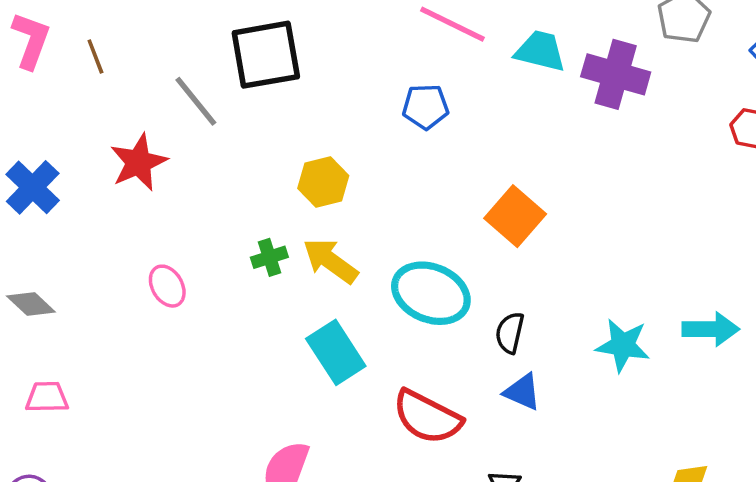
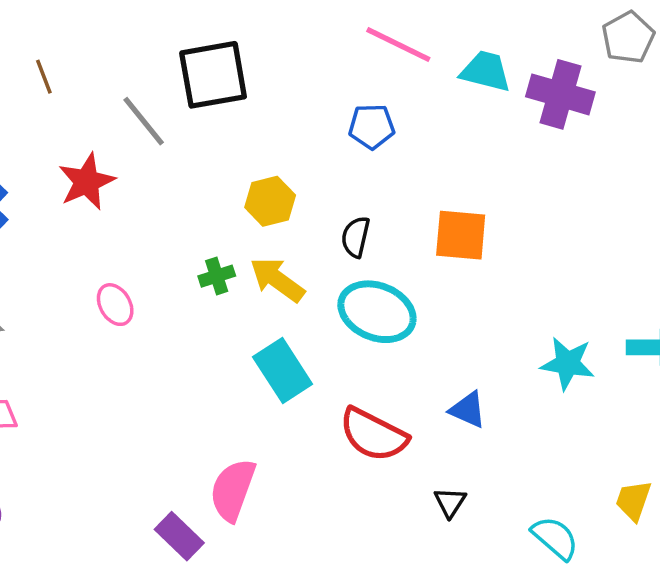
orange square: (515, 216) -> (461, 235), turned -36
black semicircle: (510, 333) -> (356, 237), moved

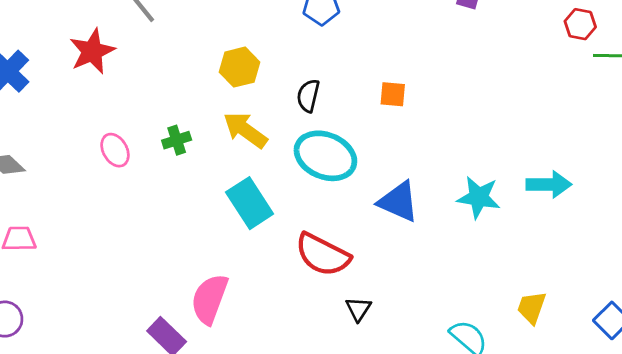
orange square: (461, 235) -> (393, 94), size x0.6
green cross: (217, 276) -> (177, 140), moved
blue triangle: (468, 410) -> (398, 202), moved, size x1.4
black triangle: (450, 502) -> (358, 309), moved

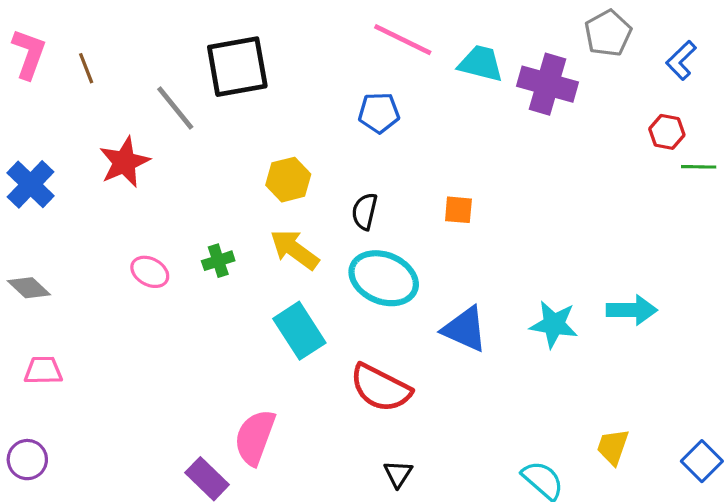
pink ellipse: (115, 150) -> (150, 272), turned -32
black triangle: (358, 309) -> (398, 474), moved

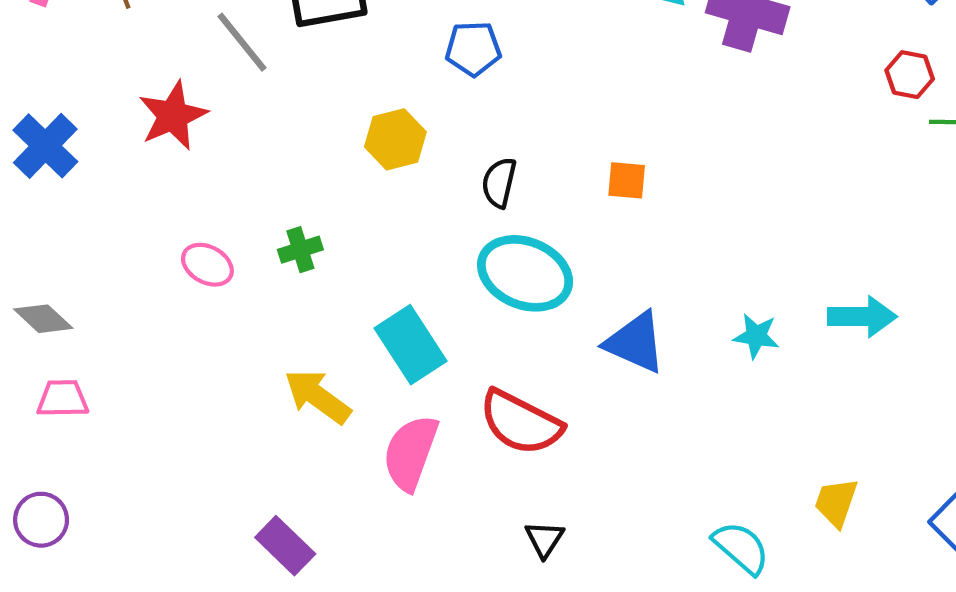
blue pentagon: (379, 113) -> (473, 49), moved
yellow arrow: (295, 250) -> (318, 397), moved
gray diamond: (29, 288) -> (43, 319), moved
cyan star: (554, 324) -> (756, 336), size x0.7
pink semicircle: (255, 437) -> (411, 453), moved

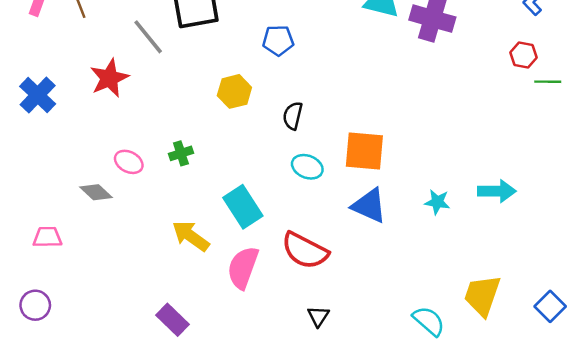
orange square: (627, 180) -> (364, 151), moved, size x1.8
cyan ellipse: (525, 273) -> (307, 167), size x0.6
gray diamond: (43, 319) -> (96, 192), moved
yellow trapezoid: (836, 502) -> (482, 295), size x1.5

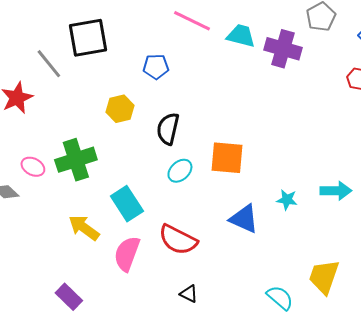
black semicircle: (293, 116) -> (168, 129), size x1.4
green cross: (181, 153) -> (76, 160), size x2.0
cyan ellipse: (307, 167) -> (180, 171), turned -65
blue triangle: (369, 206) -> (244, 219), moved
black triangle: (318, 316) -> (189, 294), turned -36

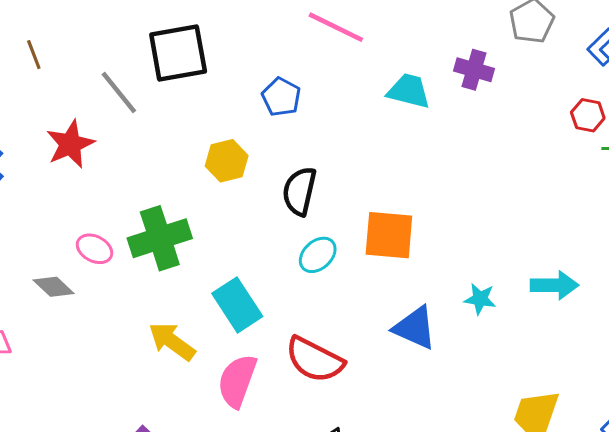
cyan trapezoid: (241, 36) -> (409, 91), moved
purple cross: (283, 49) -> (474, 70), size x0.7
blue pentagon: (156, 67) -> (281, 97), turned 30

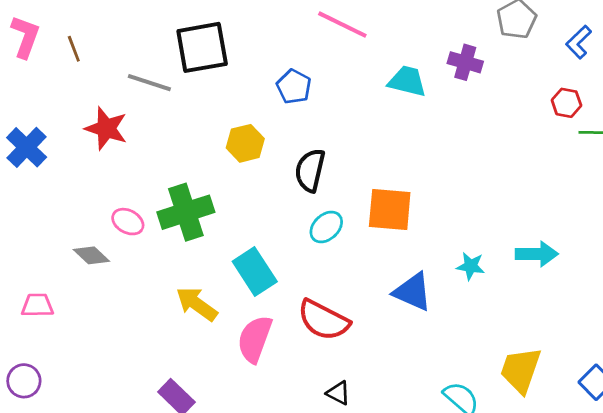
gray line: (119, 92) -> (149, 83), turned -33
red star: (70, 144) -> (106, 128), turned -30

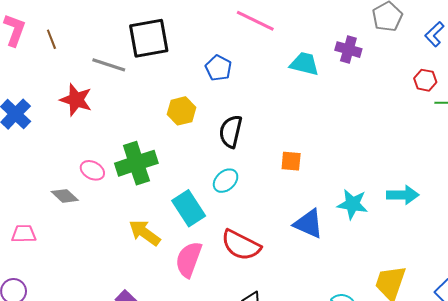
orange square: (390, 209) -> (291, 161), size x0.6
cyan ellipse: (326, 227) -> (226, 181), moved
cyan star: (471, 266) -> (353, 204), size x1.4

